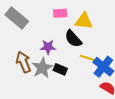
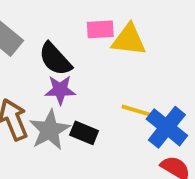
pink rectangle: (60, 13) -> (100, 29), moved
black semicircle: (73, 39) -> (55, 59), moved

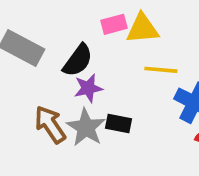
black semicircle: (55, 59) -> (78, 60), turned -90
yellow line: (138, 111) -> (161, 70), moved

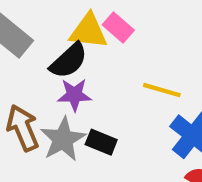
pink rectangle: (114, 24) -> (118, 28), turned 45
yellow triangle: (142, 29) -> (88, 31), moved

